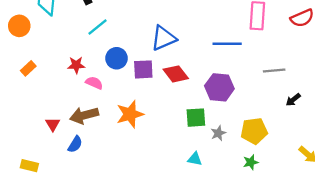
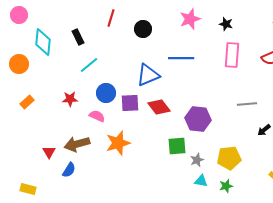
blue line: (227, 44) -> (181, 58), moved
pink semicircle: (94, 83) -> (97, 116), moved
cyan triangle: (195, 159) -> (201, 181), moved

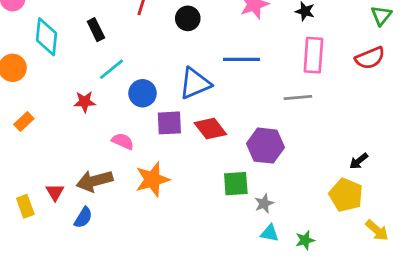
blue circle: (106, 93) -> (143, 93), moved
red star: (70, 99) -> (85, 102), moved
gray line: (247, 104) -> (298, 97), moved
yellow pentagon: (229, 158) -> (346, 195), moved, turned 30
yellow rectangle: (28, 189) -> (25, 206), moved, turned 56

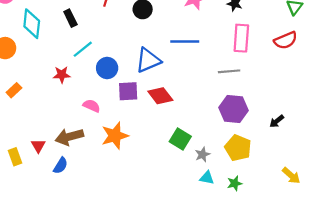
purple hexagon: (265, 146) -> (233, 109), moved
green square: (236, 184) -> (180, 139), turned 35
yellow pentagon: (346, 195) -> (238, 148), moved

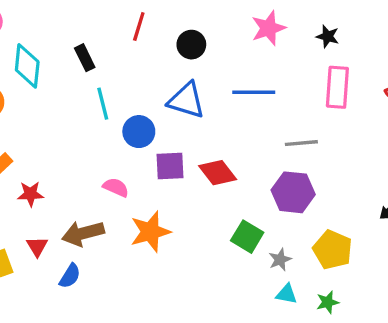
cyan line: (83, 49) -> (103, 104), turned -65
blue triangle: (148, 60) -> (186, 100), moved, turned 40
gray line: (229, 71) -> (301, 143), moved
red star: (62, 75) -> (30, 194), moved
purple hexagon: (233, 109) -> (293, 192), moved

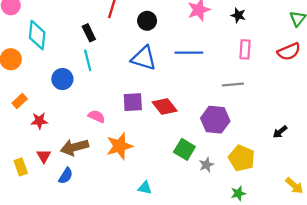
black rectangle: (85, 58) -> (89, 33), moved
pink rectangle: (337, 87) -> (245, 49), size x0.7
blue circle: (139, 132) -> (62, 79), moved
gray line: (301, 143) -> (233, 85), moved
cyan triangle: (287, 294) -> (145, 188), moved

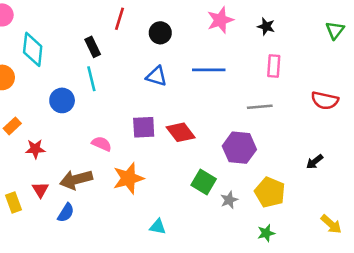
red semicircle: (289, 52) -> (325, 100), moved, turned 35
blue triangle: (144, 58) -> (156, 76), size x0.7

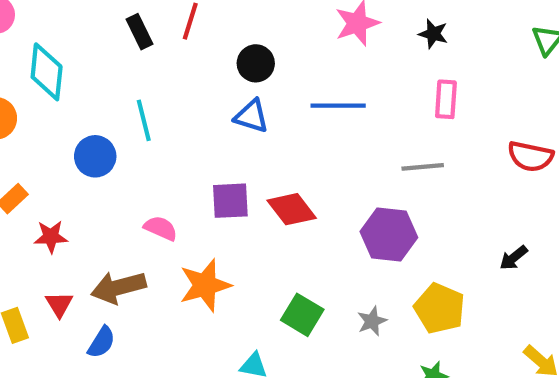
black circle: (160, 33) -> (256, 63), moved
black rectangle: (93, 47) -> (140, 32), moved
green square: (204, 182) -> (302, 315), moved

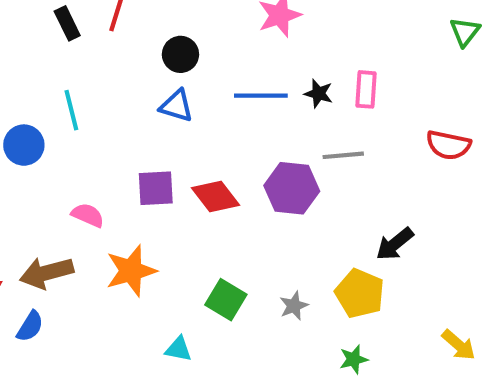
black star: (433, 34) -> (319, 94), moved
purple hexagon: (389, 235) -> (292, 188), moved
black arrow: (514, 258) -> (395, 244), moved, size x1.4

